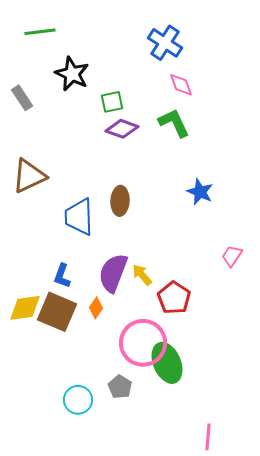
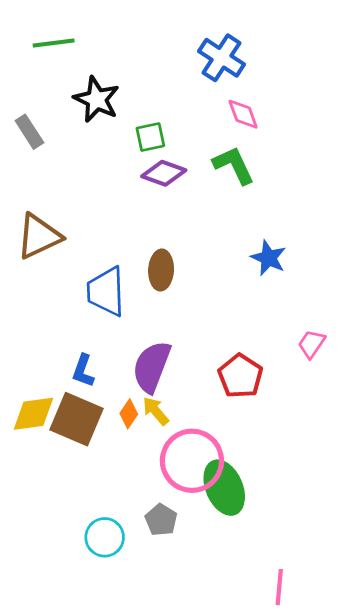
yellow arrow: (142, 275) -> (156, 411), moved
red pentagon: (174, 298) -> (240, 376), moved

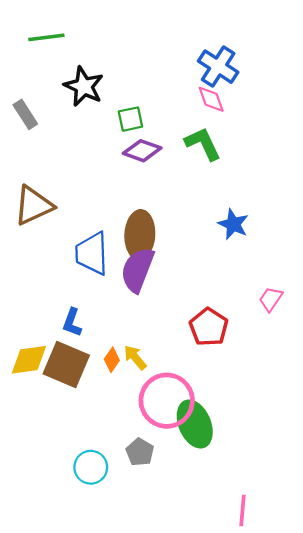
blue cross: (222, 58) -> (218, 67), moved
brown ellipse: (161, 270) -> (140, 235), size x1.4
purple semicircle: (152, 367) -> (137, 270), moved

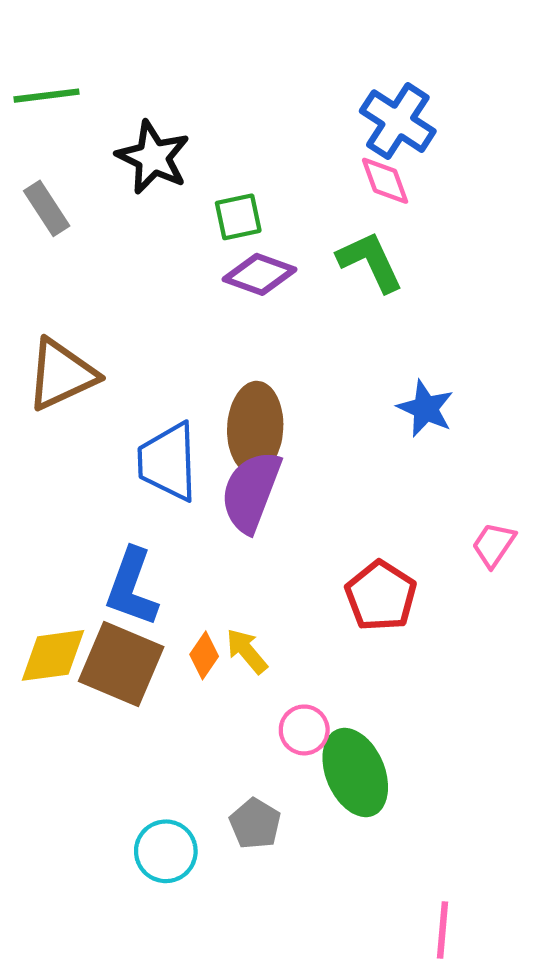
green line: (46, 37) -> (47, 96), moved
blue L-shape: (72, 322) -> (132, 587), size x1.5
pink circle: (167, 401) -> (304, 730), size x0.5

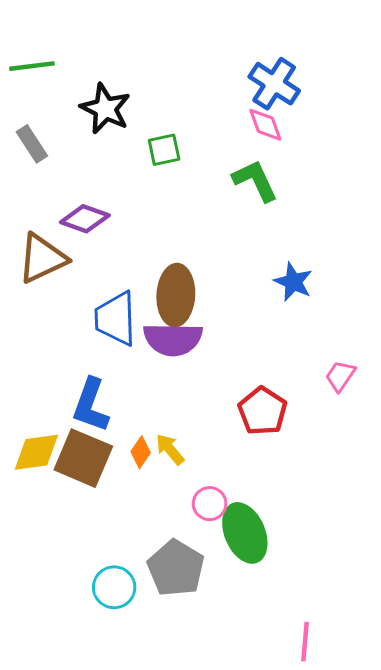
purple diamond: (259, 274) -> (85, 219), moved
purple semicircle: (251, 492) -> (173, 339), turned -110
gray pentagon: (255, 824) -> (176, 568), size x1.6

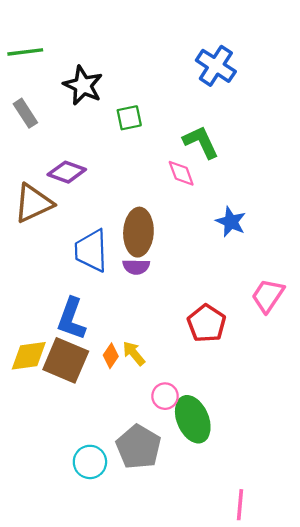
pink diamond: (265, 125) -> (181, 173), moved
purple semicircle: (173, 339) -> (136, 267), size x0.6
pink trapezoid: (340, 376) -> (268, 296), size x1.4

